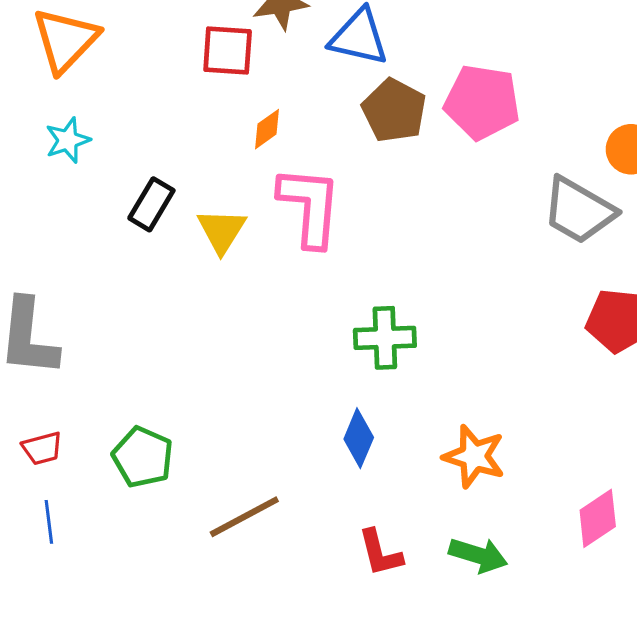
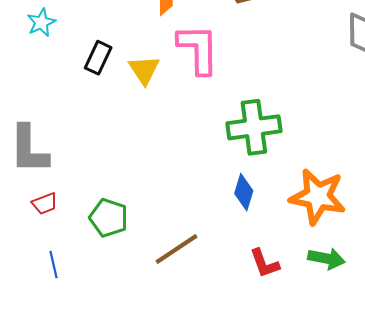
green cross: (385, 338) -> (254, 127), size x1.4
red trapezoid: (42, 448) -> (45, 204), moved
orange star: (474, 456) -> (318, 196), size x1.4

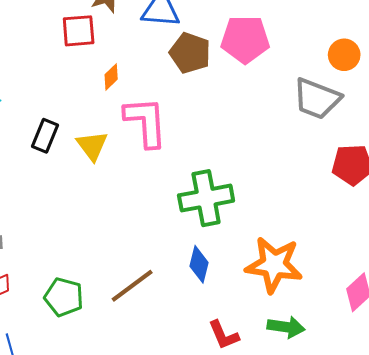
brown line: (177, 249) -> (132, 286), moved

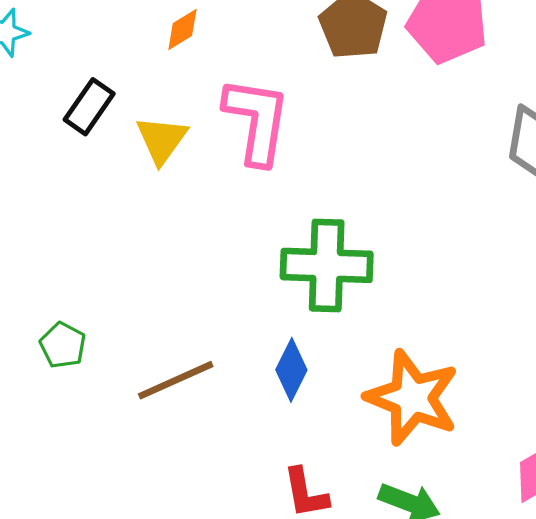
orange diamond: (111, 77) -> (182, 29), moved
green pentagon: (64, 297) -> (63, 345), moved, size x0.7

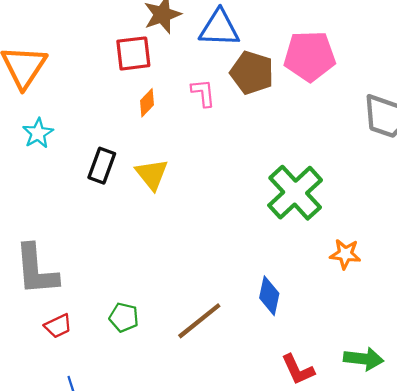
pink L-shape: (257, 121) -> (203, 93), moved, size x0.5
green cross: (327, 265) -> (295, 193), moved, turned -30
orange star: (412, 398) -> (345, 254), moved, size x0.5

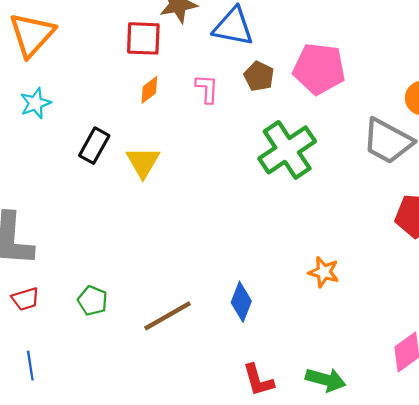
brown pentagon: (252, 73) -> (259, 76), size x0.7
green cross: (295, 193) -> (287, 150), moved

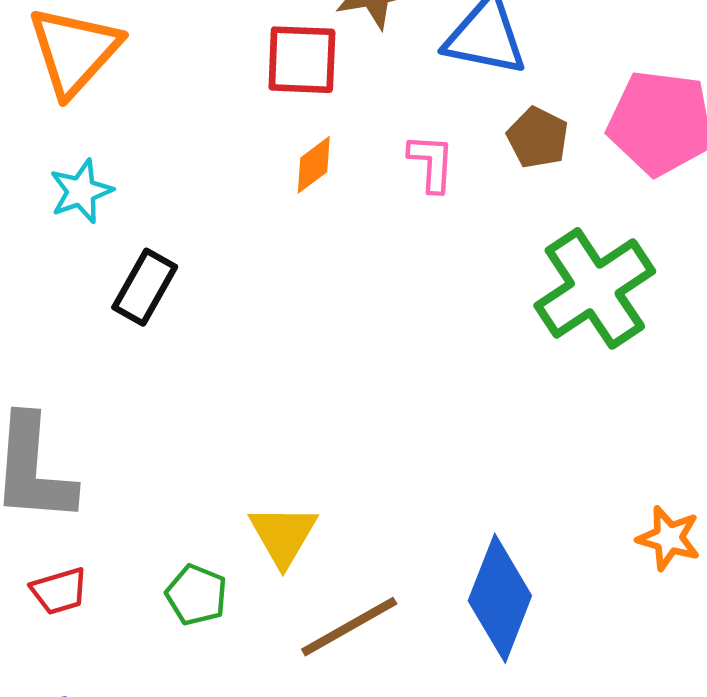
black rectangle: (94, 146) -> (145, 287), moved
yellow triangle: (143, 162) -> (283, 535), moved
blue diamond: (241, 302) -> (500, 598), size x1.5

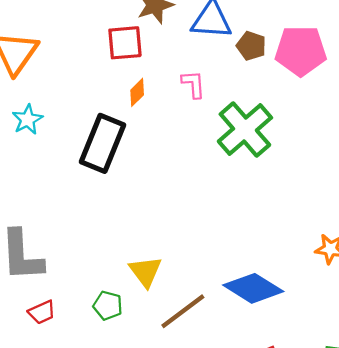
brown pentagon: (538, 138) -> (251, 46), moved
black rectangle: (145, 287) -> (102, 143), moved, size x1.6
green cross: (595, 288) -> (245, 130), moved
blue diamond: (500, 598) -> (253, 288), turned -72

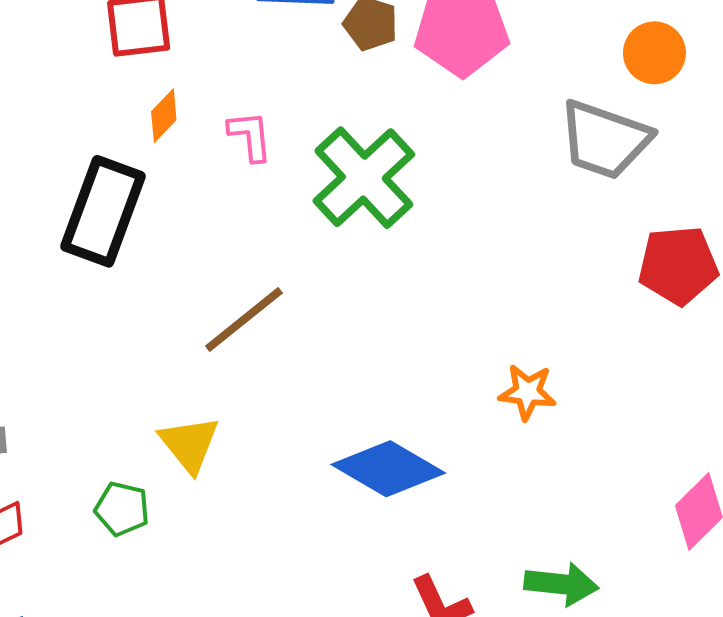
pink L-shape: (193, 84) -> (250, 136), moved
brown line: (183, 311) -> (244, 320), moved

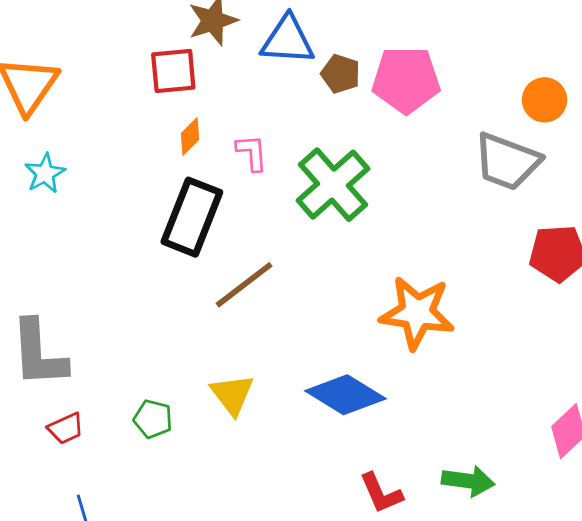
black rectangle: (103, 211) -> (192, 217), moved
orange star: (527, 392) -> (417, 313), moved, size x1.8
yellow triangle: (189, 444) -> (232, 394), moved

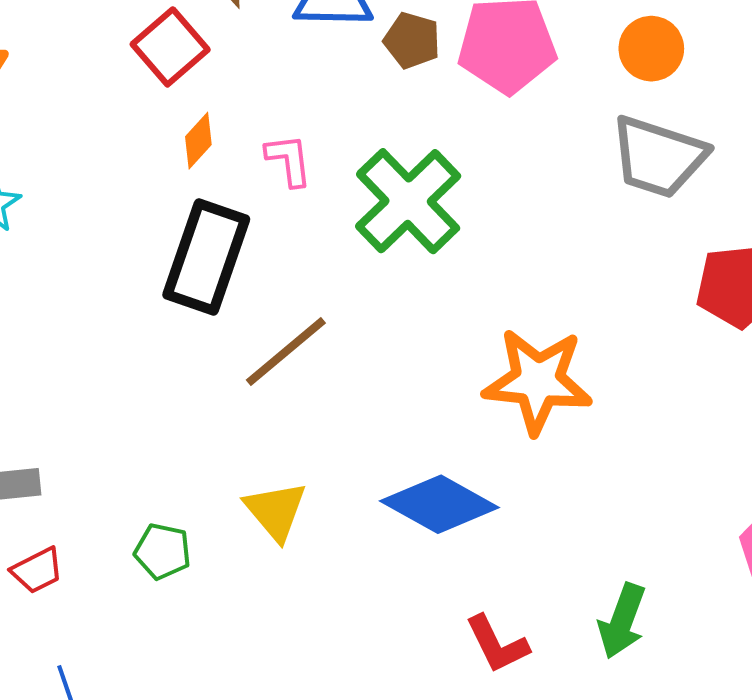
red square: (173, 71) -> (170, 47), turned -33
orange circle: (545, 100) -> (651, 49), moved
green arrow: (468, 481) -> (622, 621), turned 105

